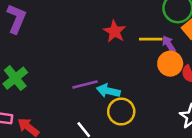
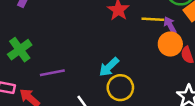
purple line: (85, 84) -> (52, 73), moved
cyan arrow: (108, 91) -> (109, 67), turned -60

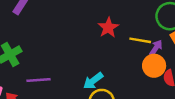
purple arrow: (170, 25) -> (156, 48), turned 56

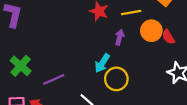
purple arrow: (156, 48) -> (119, 37), moved

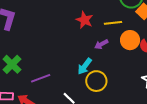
purple arrow: (119, 37) -> (101, 44), turned -136

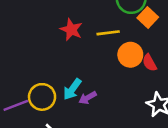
purple arrow: (101, 44) -> (88, 98), moved
yellow circle: (96, 81) -> (42, 97), moved

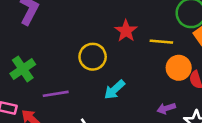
yellow circle: (42, 97) -> (93, 57), moved
purple arrow: (88, 98) -> (166, 108), moved

